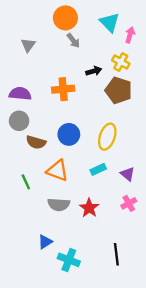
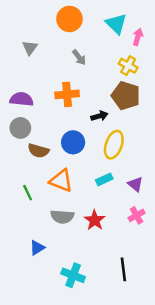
gray arrow: (73, 41) -> (79, 57), moved
black arrow: (94, 71) -> (99, 116), moved
blue triangle: (45, 242) -> (37, 248), moved

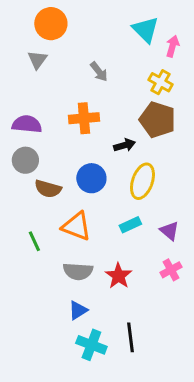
orange circle: (69, 19) -> (51, 24), moved
blue triangle: (37, 248) -> (78, 310), moved
black line: (123, 269) -> (130, 337), moved

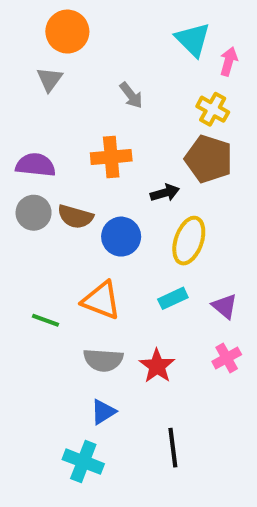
brown semicircle: (48, 189) -> (75, 217), moved
green line: (34, 241) -> (45, 320), turned -45
cyan cross: (91, 345) -> (83, 462), moved

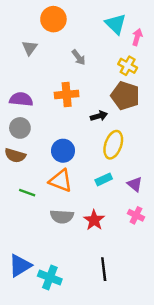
orange circle: (67, 32) -> (53, 19), moved
brown semicircle: (75, 217) -> (15, 155), moved
blue circle: (121, 237) -> (63, 151), moved
pink cross: (227, 358) -> (136, 215), turned -35
blue triangle: (103, 412) -> (20, 266), moved, size x1.5

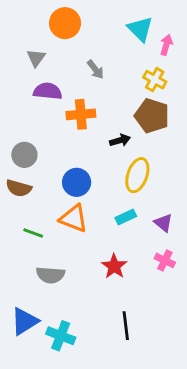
purple semicircle: (21, 99) -> (48, 91), moved
gray semicircle: (62, 216) -> (51, 275), moved

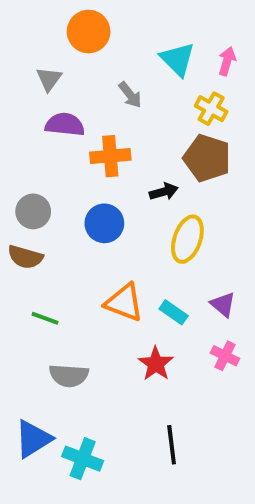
cyan triangle: (140, 29) -> (178, 59), moved
blue circle: (77, 182) -> (104, 223), moved
cyan rectangle: (126, 217) -> (174, 312), moved, turned 60
orange triangle: (74, 219) -> (124, 302), moved

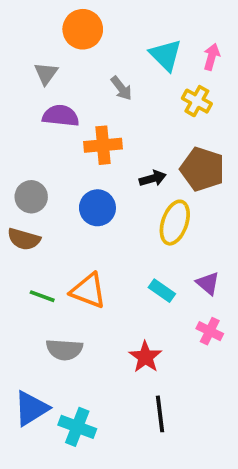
brown pentagon: (207, 158) -> (202, 169), moved
orange triangle: (124, 302) -> (88, 291), moved
red star: (156, 364) -> (145, 357), moved

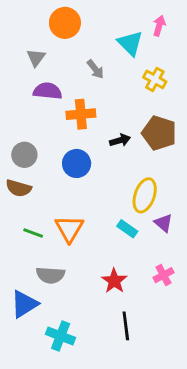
pink arrow: (212, 57) -> (159, 26), moved
yellow ellipse: (175, 223) -> (145, 195), moved
orange triangle: (88, 291) -> (69, 229), turned 40
pink cross: (210, 331) -> (164, 275), moved, turned 36
blue triangle: (31, 408) -> (24, 304), moved

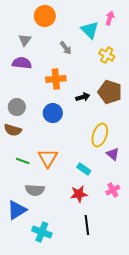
purple semicircle: (48, 91) -> (22, 63), moved
cyan rectangle: (127, 229) -> (84, 169), moved
red star: (114, 281) -> (79, 194), turned 30

